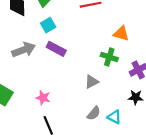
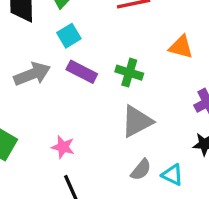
green cross: (109, 57) -> (129, 73), moved
gray triangle: (92, 82) -> (137, 121), size x1.5

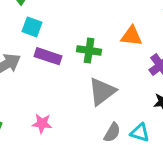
cyan square: (69, 36) -> (32, 27), turned -30
orange triangle: (181, 47) -> (132, 36), moved

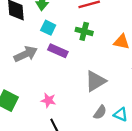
green cross: (89, 50) -> (84, 31), moved

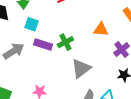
green cross: (84, 31) -> (65, 42), moved, turned -35

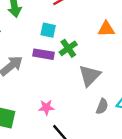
cyan square: (32, 24) -> (48, 30), moved

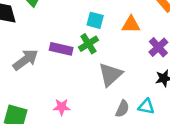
cyan square: (48, 30) -> (95, 20), moved

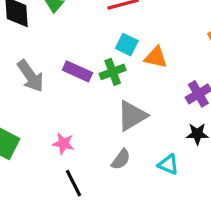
orange triangle: (131, 25) -> (156, 57), moved
gray arrow: (25, 60) -> (30, 76), turned 80
gray semicircle: (122, 109) -> (121, 159), moved

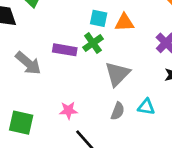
cyan triangle: (168, 164) -> (146, 107), moved

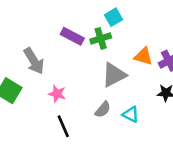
cyan square: (99, 18) -> (113, 17), turned 30
orange triangle: (124, 22) -> (143, 56), moved
gray arrow: (28, 63) -> (34, 61), moved

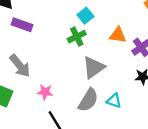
purple rectangle: (72, 36) -> (22, 25), moved
orange triangle: (143, 56) -> (118, 35), moved
gray semicircle: (103, 110) -> (88, 100), size x1.5

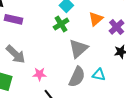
orange triangle: (118, 35) -> (96, 19), turned -42

